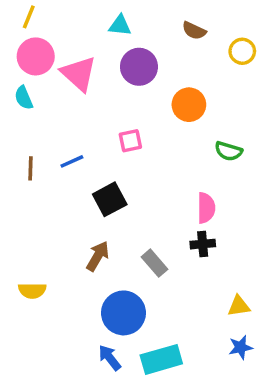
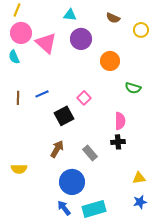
pink square: (130, 141) -> (84, 98), moved, turned -32

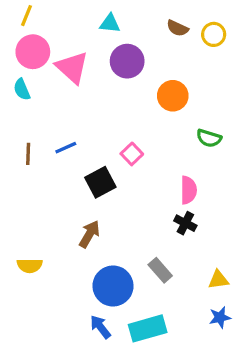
yellow circle: (141, 30) -> (214, 34), moved
black cross: (118, 142) -> (185, 223), turned 32
gray rectangle: (90, 153) -> (160, 270), moved

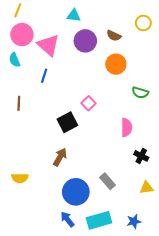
brown semicircle: (177, 28) -> (114, 36), moved
blue line: (66, 148) -> (44, 76), moved, turned -48
black cross: (185, 223) -> (141, 156), moved
blue star: (220, 317) -> (134, 221), moved

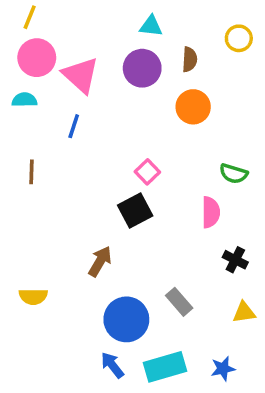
cyan triangle: (74, 16) -> (151, 26), moved
brown semicircle: (114, 36) -> (190, 59), turned -112
cyan semicircle: (15, 60) -> (24, 100), turned 112
green semicircle: (140, 93) -> (234, 174), moved
black square: (67, 122) -> (135, 210), moved

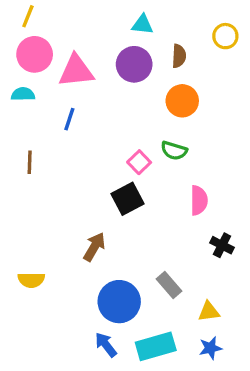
pink triangle: (81, 75) -> (76, 71), turned -48
green semicircle: (234, 174) -> (174, 151), moved
yellow triangle: (244, 312) -> (209, 312), moved

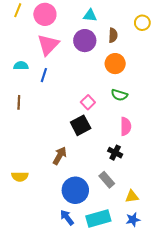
pink circle: (35, 54) -> (45, 14), moved
pink triangle: (76, 71) -> (48, 45), turned -40
cyan semicircle: (23, 94) -> (21, 66), moved
green semicircle: (174, 151) -> (119, 95), moved
black cross: (222, 245) -> (115, 153), moved

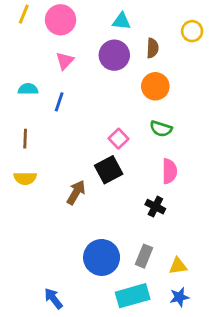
pink triangle: (48, 45) -> (65, 61), size x0.6
brown arrow: (60, 156) -> (76, 192), moved
yellow semicircle: (20, 177) -> (25, 178), moved
gray rectangle: (107, 180) -> (144, 256), moved, turned 63
blue arrow: (67, 217) -> (53, 298), moved

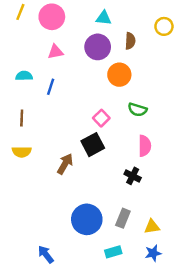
pink triangle: (65, 61) -> (55, 52), turned 35
orange circle: (155, 86) -> (119, 75), moved
cyan rectangle: (133, 296) -> (113, 252), size x0.6

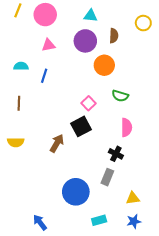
yellow semicircle: (22, 152) -> (16, 142), moved
gray rectangle: (123, 218) -> (107, 177), moved

